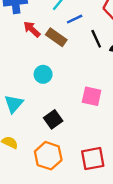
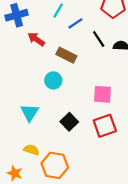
brown rectangle: (56, 37) -> (66, 55), moved
orange hexagon: (48, 156) -> (55, 165), moved
red square: (93, 159) -> (105, 126), moved

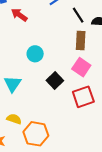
brown rectangle: (66, 55) -> (81, 41), moved, turned 66
pink square: (103, 94) -> (81, 67), turned 30
black square: (69, 122) -> (55, 81), moved

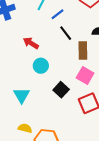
red arrow: (19, 15) -> (31, 43), moved
black line: (78, 15) -> (66, 33), moved

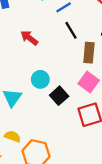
cyan circle: (41, 66) -> (40, 79), moved

